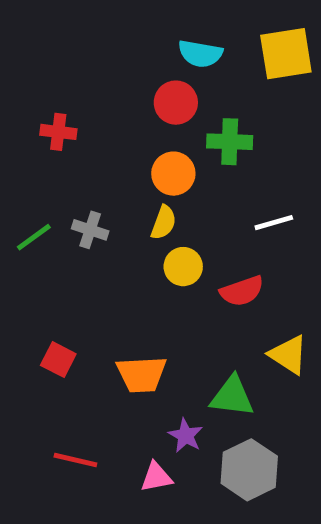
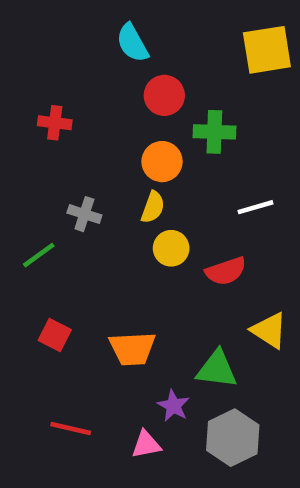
cyan semicircle: (200, 54) -> (132, 43), moved, turned 51
green line: (34, 237) -> (39, 255), moved

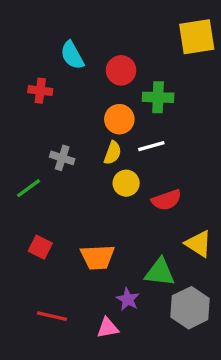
cyan semicircle: (132, 43) -> (72, 55), moved
white line: (256, 207) -> (151, 146), moved
gray hexagon: (233, 438) -> (190, 308), moved

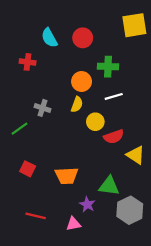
red circle: (121, 70) -> (83, 38), moved
white line: (151, 146) -> (114, 96), moved
yellow circle: (126, 183) -> (95, 122), moved
yellow triangle: (198, 244) -> (136, 155), moved

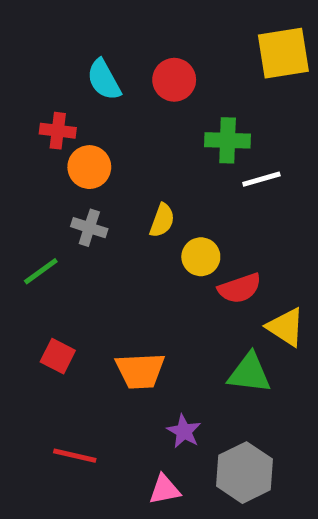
orange circle: (82, 81) -> (89, 167), moved
white line: (114, 96) -> (261, 179), moved
green triangle: (109, 186) -> (249, 373), moved
gray hexagon: (130, 210) -> (244, 473), moved
pink triangle: (74, 224) -> (164, 490), moved

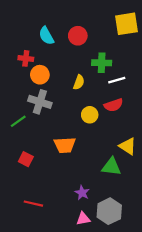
yellow semicircle: (162, 220) -> (79, 82), moved
gray cross: (89, 228) -> (40, 102), size x1.5
red semicircle: (240, 288) -> (114, 105), moved
orange trapezoid: (140, 371) -> (65, 145), moved
pink triangle: (164, 490) -> (83, 219), moved

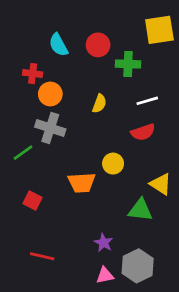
green cross: (102, 63) -> (128, 64), moved
yellow circle: (90, 115) -> (113, 164), moved

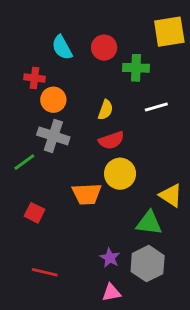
red semicircle: (143, 132) -> (111, 140), moved
yellow circle: (113, 164) -> (120, 174), size x1.4
gray hexagon: (138, 266) -> (148, 264), moved

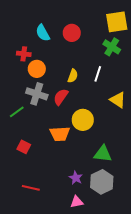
green cross: (136, 68) -> (112, 47), moved, turned 30
white line: (156, 107) -> (98, 74), moved, turned -56
red semicircle: (111, 140) -> (61, 97), moved, turned 144
yellow triangle: (171, 195) -> (118, 100), moved

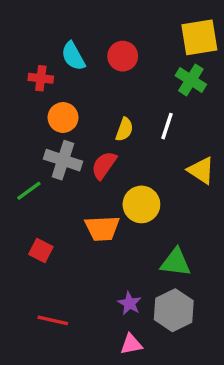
red cross: (24, 54) -> (41, 78), moved

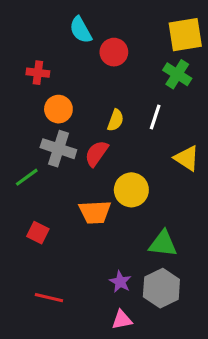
cyan semicircle: (73, 56) -> (81, 30), moved

